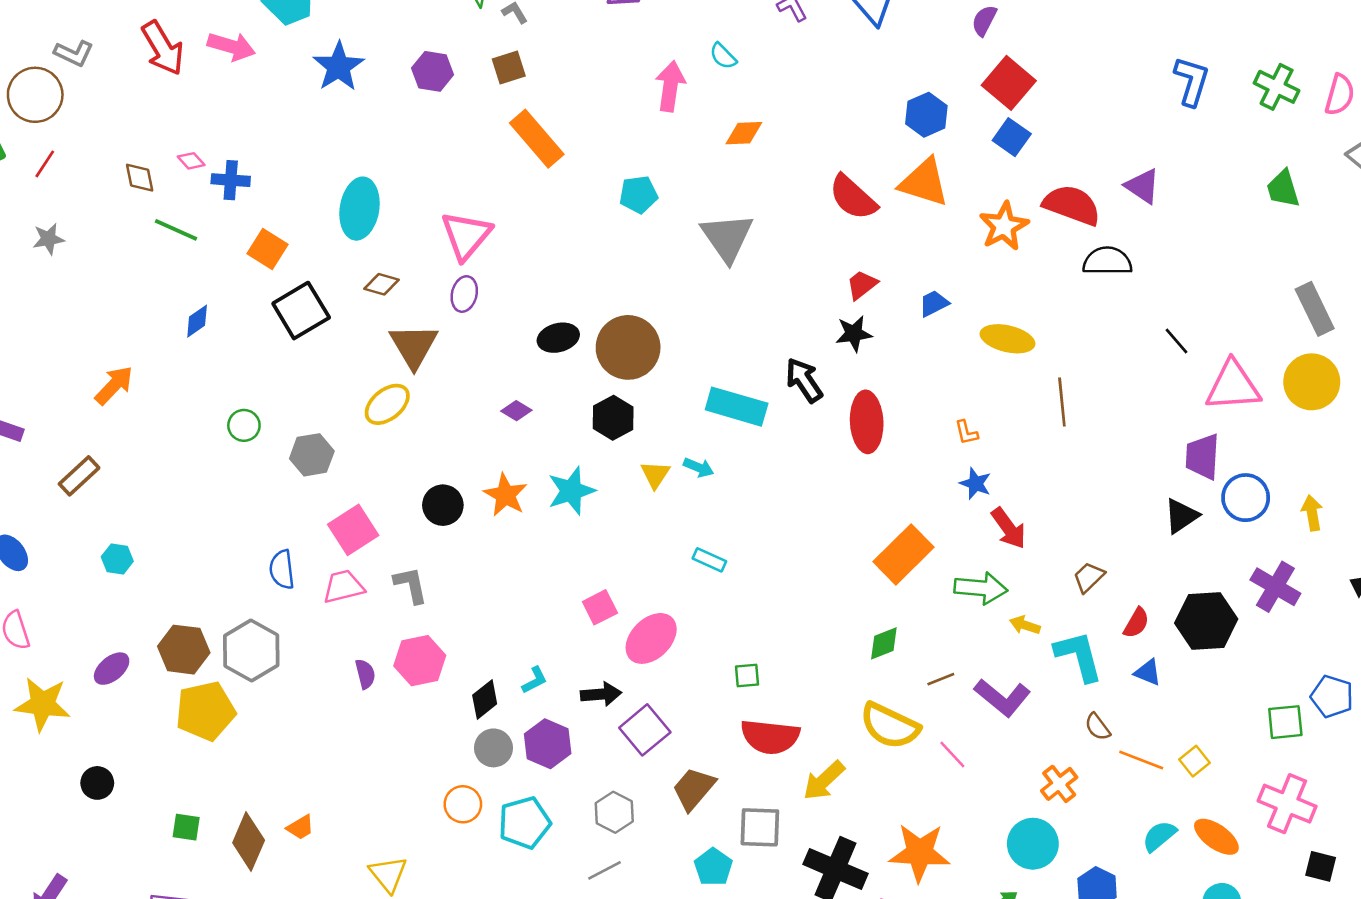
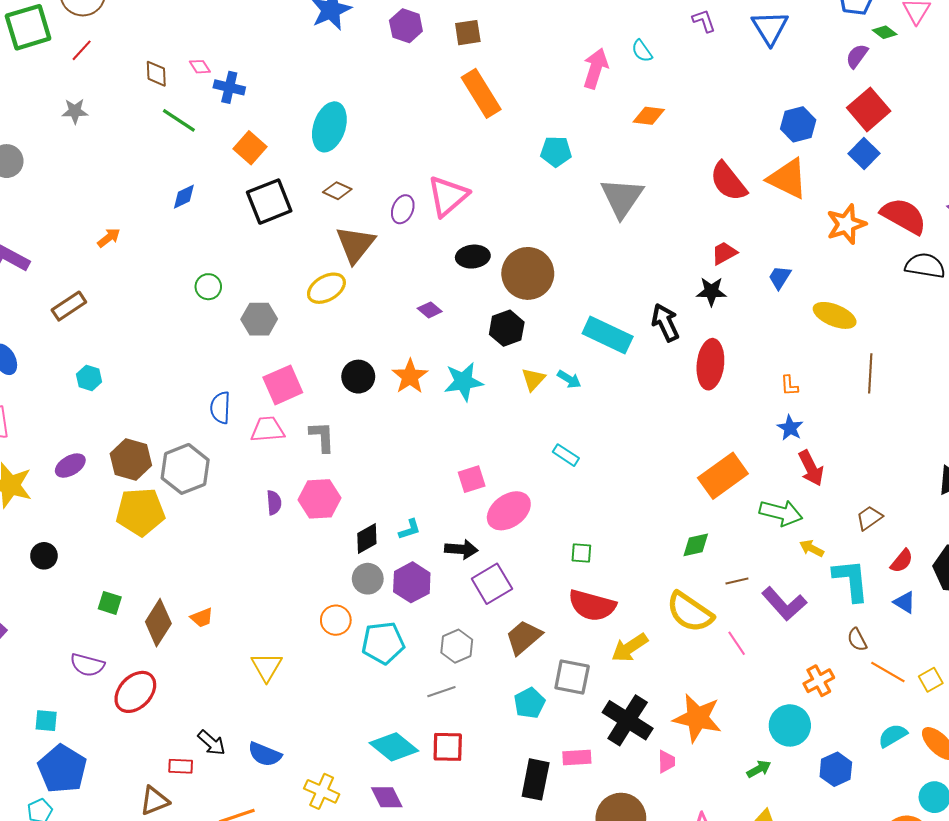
pink triangle: (466, 235) -> (448, 196), moved
blue trapezoid: (934, 303) -> (780, 277), turned -40
orange arrow: (114, 385) -> (109, 238), size x0.7

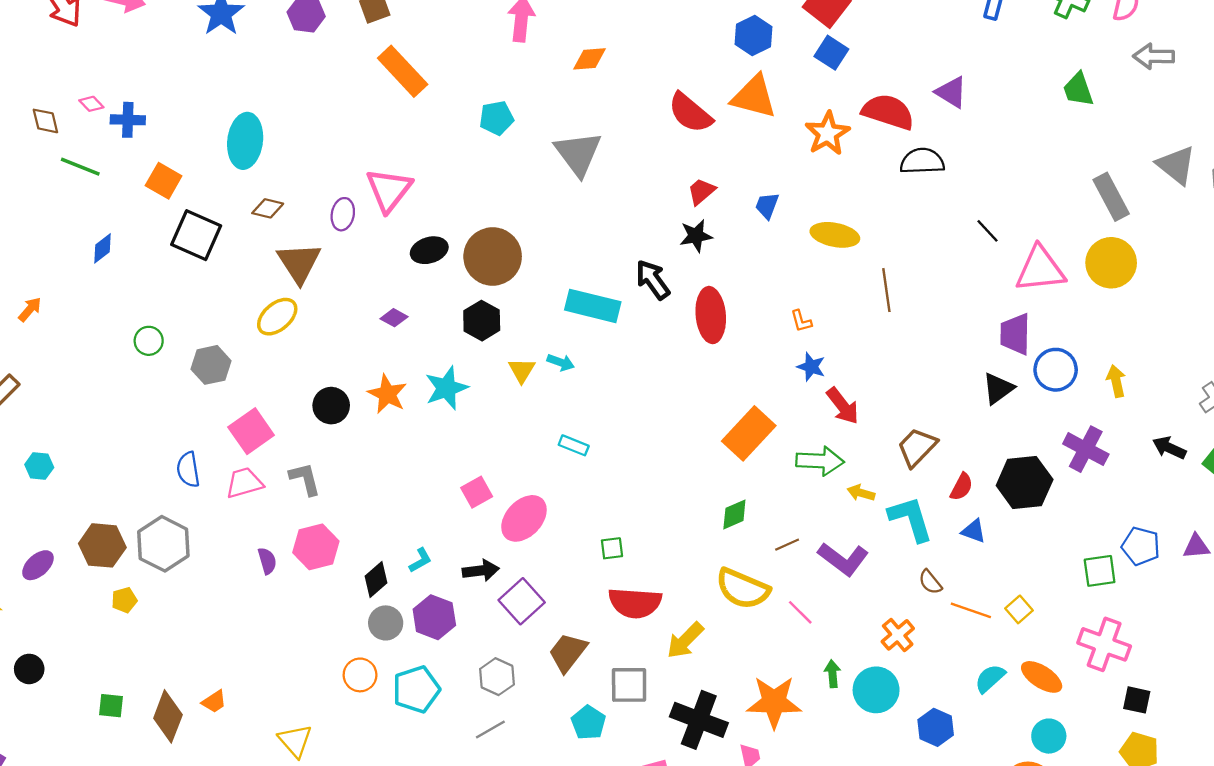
black square: (269, 202) -> (196, 235), turned -33
yellow pentagon: (140, 512) -> (124, 600), size x0.5
brown trapezoid: (869, 518) -> (917, 447), size x1.4
green arrow: (759, 769) -> (833, 674), moved, turned -55

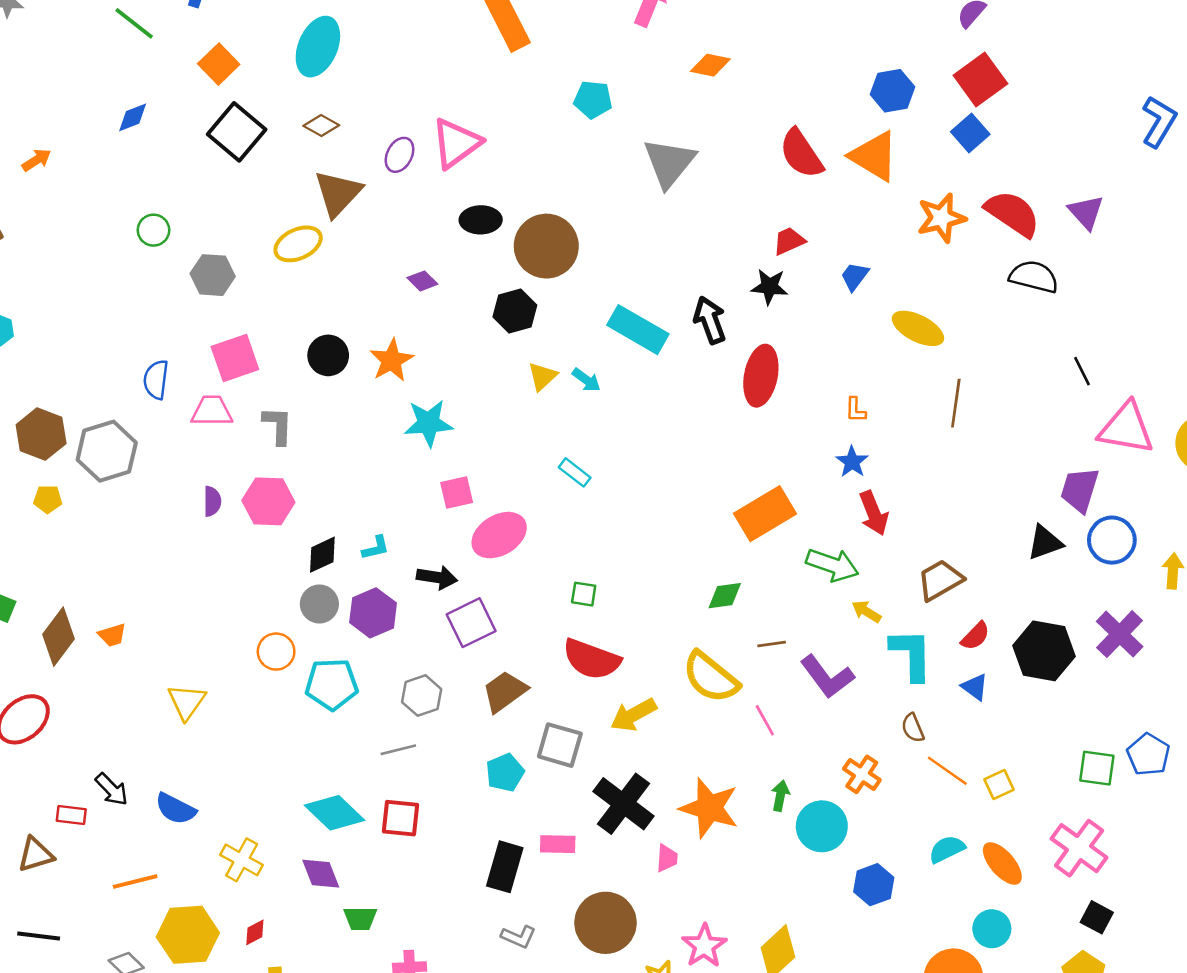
cyan star: (446, 388) -> (429, 423), moved
orange cross: (898, 635) -> (862, 774), turned -32

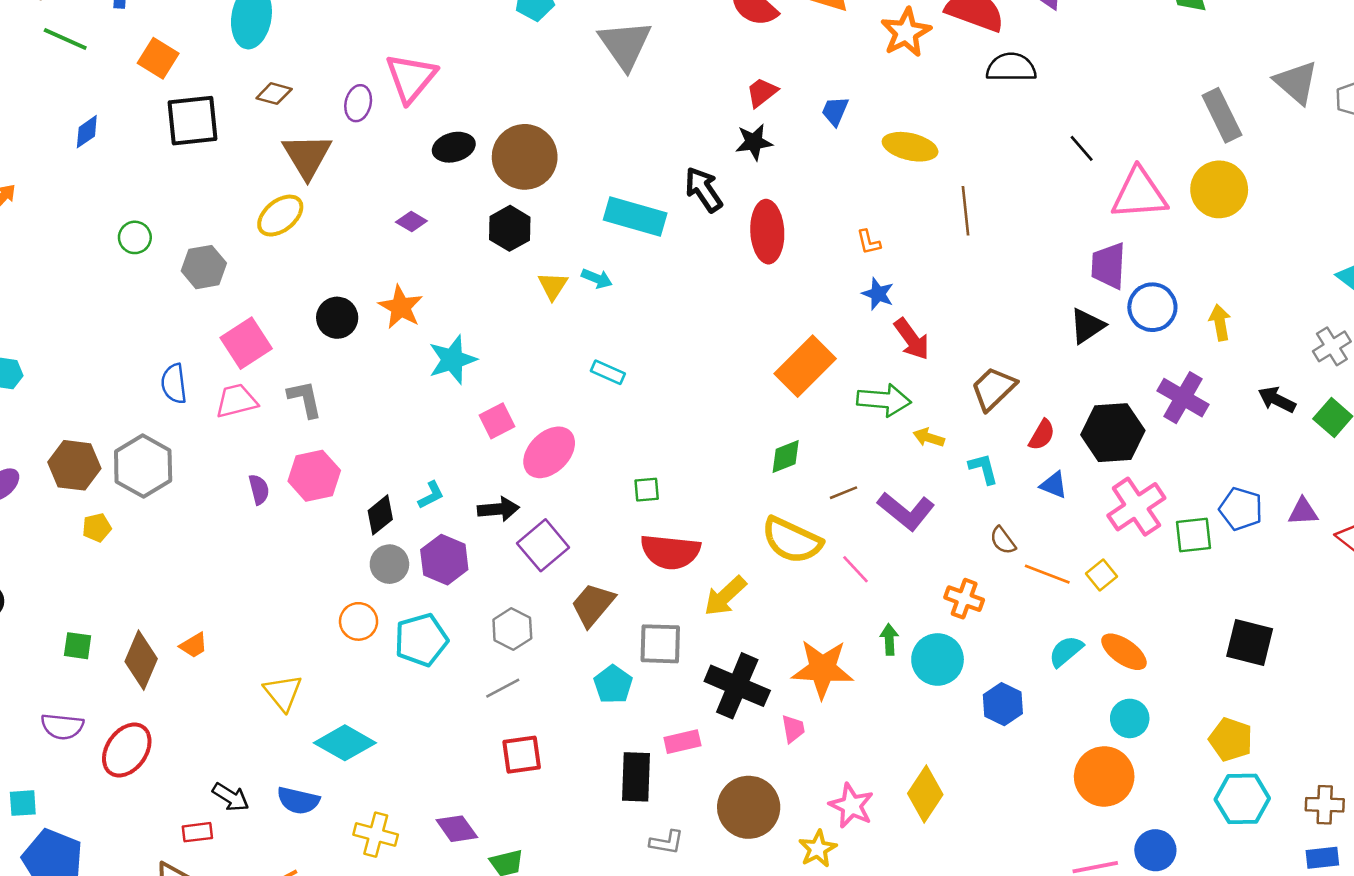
black square: (237, 132) -> (192, 121), turned -32
cyan L-shape: (911, 654) -> (983, 469), size x0.6
cyan diamond: (335, 813) -> (345, 743), moved
pink cross: (1079, 848) -> (1136, 507), moved, turned 34
black square: (1097, 917) -> (1250, 643), moved, size x1.5

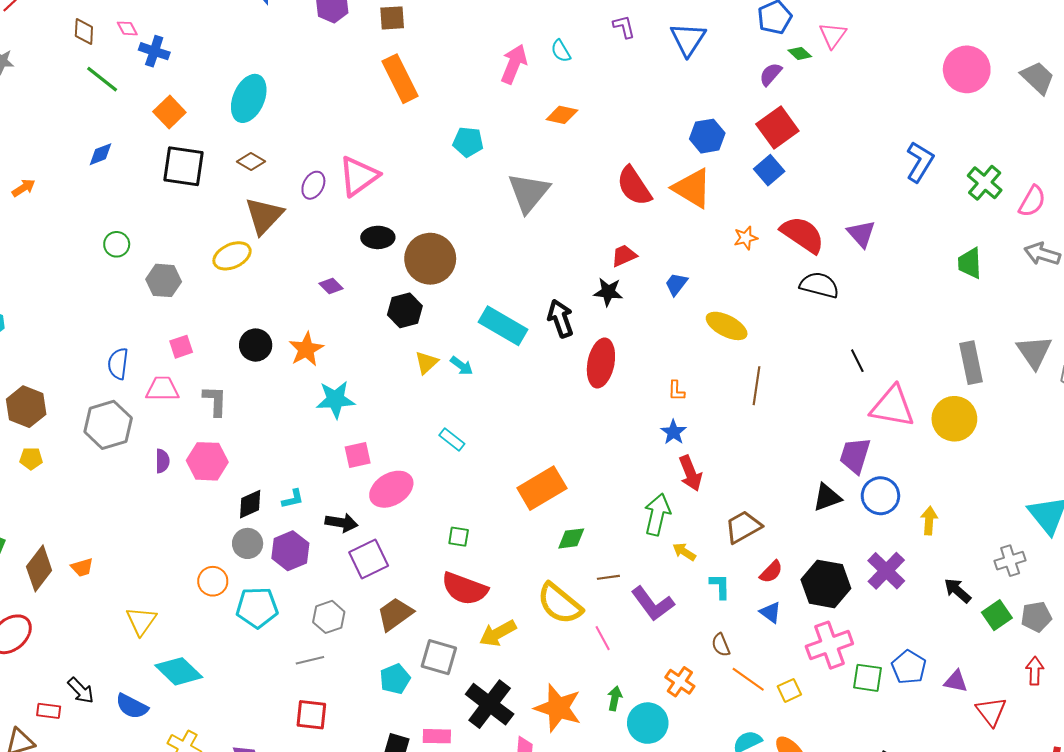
orange star: (906, 32) -> (746, 238), size x0.6
pink square: (246, 343) -> (181, 347), size x0.6
orange rectangle: (805, 366) -> (542, 488), moved
green arrow: (884, 400) -> (657, 514), turned -96
gray hexagon: (143, 466) -> (108, 425), moved

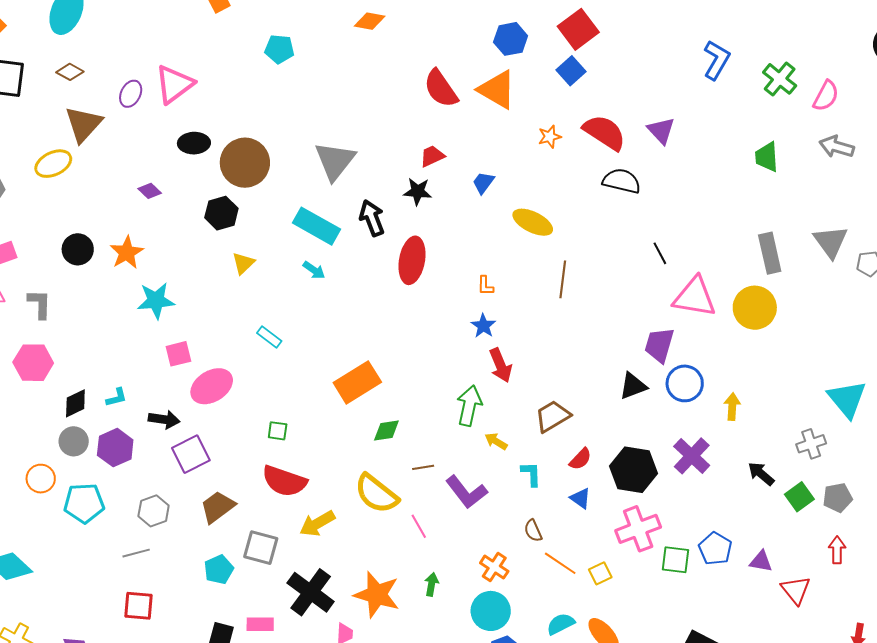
gray triangle: (529, 193) -> (335, 161), moved
cyan arrow: (462, 366) -> (314, 270), moved
cyan circle: (648, 723) -> (491, 611), moved

